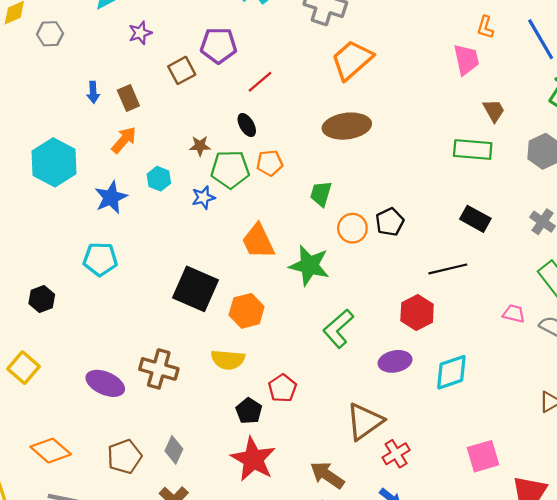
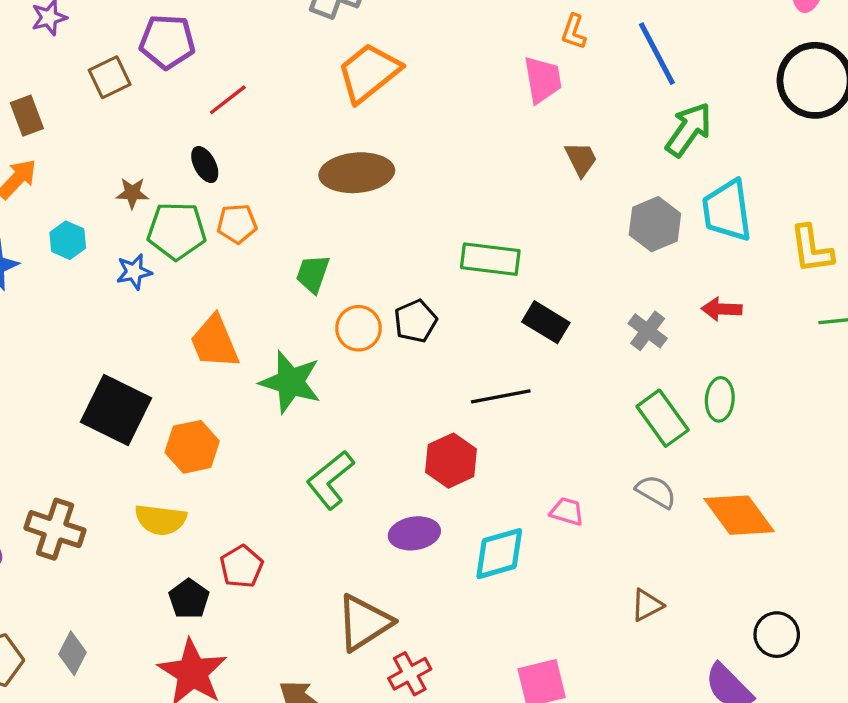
green rectangle: (473, 150) -> (490, 259), moved
pink trapezoid: (514, 314) -> (567, 511), moved

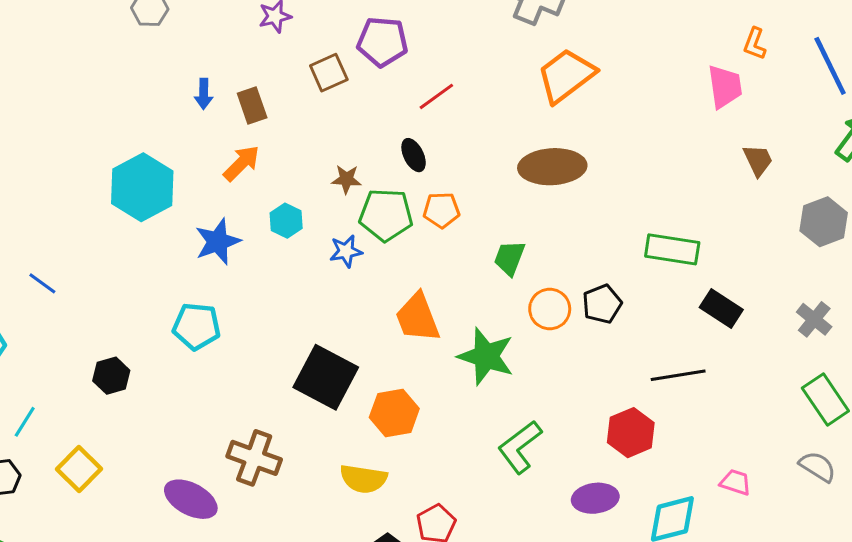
brown cross: (55, 529) -> (254, 458), moved

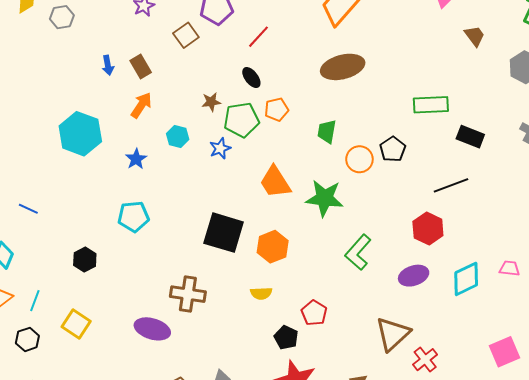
blue star: (218, 242) -> (136, 159), size x0.7
yellow semicircle: (363, 479) -> (261, 293), size x0.7
pink trapezoid: (735, 482) -> (509, 268), moved

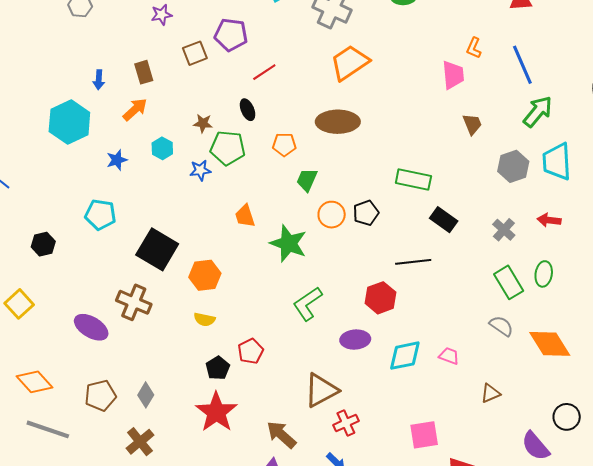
blue arrow: (108, 65) -> (99, 80), moved
orange pentagon: (277, 109) -> (284, 145), moved
orange trapezoid: (275, 182) -> (245, 216), size x0.7
black square: (224, 233) -> (157, 249), moved
orange hexagon: (273, 247) -> (205, 275), moved

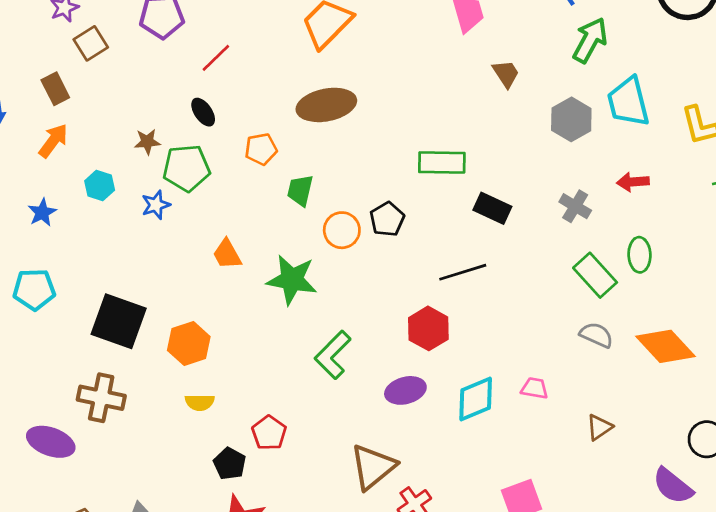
brown square: (195, 53) -> (91, 43), moved

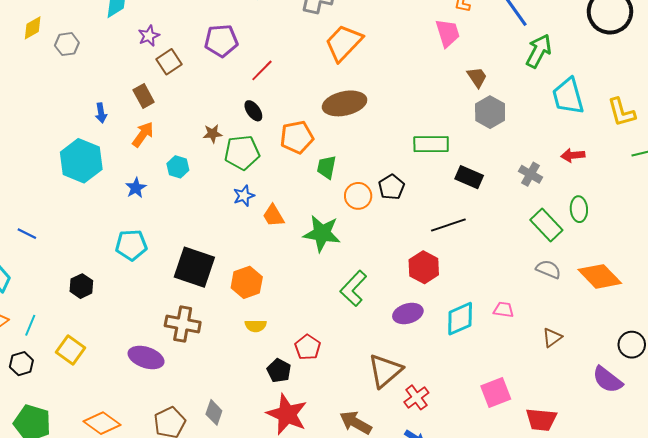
gray hexagon: (571, 119) -> (490, 112), moved
orange pentagon: (261, 149) -> (297, 137), size x1.4
blue star: (156, 205) -> (244, 196), moved

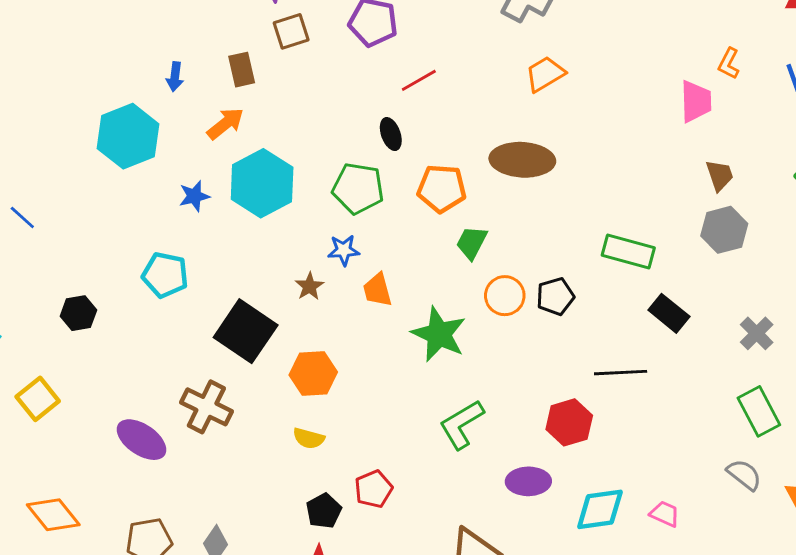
orange trapezoid: (344, 43) -> (545, 74), size x0.7
brown star: (213, 134) -> (309, 286), moved, turned 30
cyan hexagon: (178, 167) -> (262, 183), size x2.0

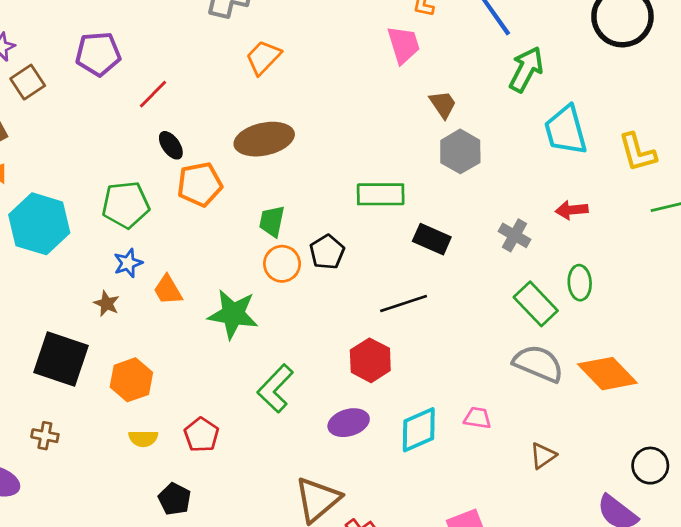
black ellipse: (391, 134) -> (171, 145), moved
green trapezoid: (472, 243) -> (272, 221), moved
brown cross: (206, 407) -> (45, 436), size x0.6
gray semicircle: (744, 475) -> (538, 364), size x1.5
red pentagon: (374, 489) -> (201, 435), moved

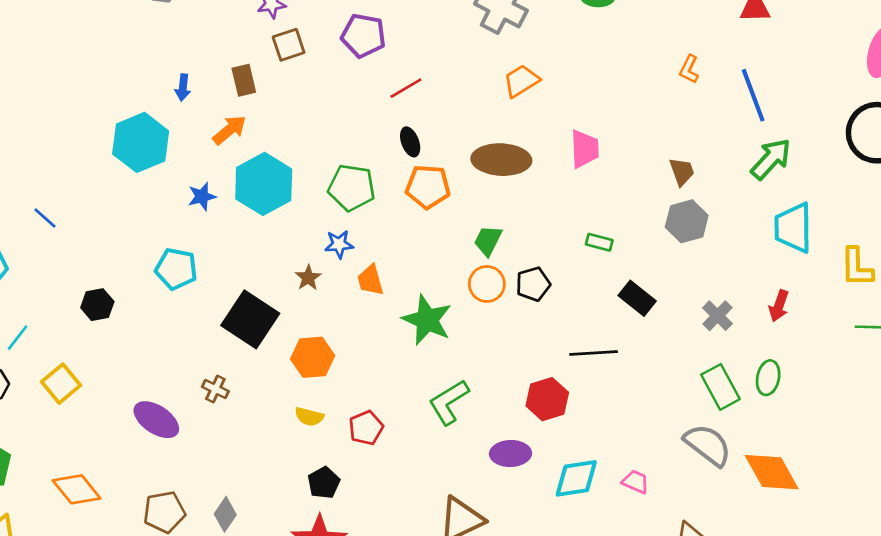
pink trapezoid: (404, 45) -> (585, 149), moved
green rectangle: (381, 194) -> (599, 242), size x0.6
red arrow: (572, 210) -> (779, 306), turned -80

